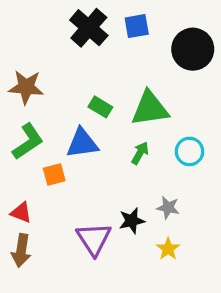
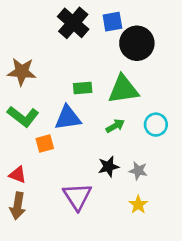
black circle: (193, 49) -> (137, 43), moved
green rectangle: (100, 107) -> (83, 88), turned -36
green L-shape: (28, 142) -> (23, 116), turned 72
green arrow: (140, 153) -> (115, 126), turned 30
black star: (132, 221) -> (108, 167), moved

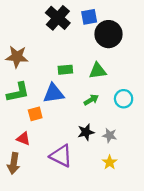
green triangle: (123, 89) -> (98, 71), size x0.7
green L-shape: (23, 116) -> (18, 92), turned -50
red triangle: (18, 175) -> (23, 139), moved
purple triangle: (77, 196) -> (61, 156), turned -30

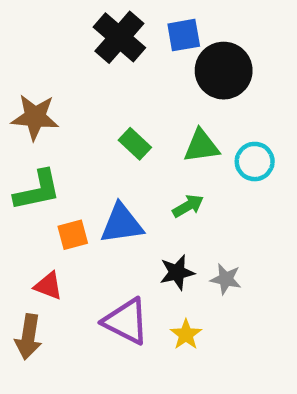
green rectangle: (65, 70) -> (135, 144), turned 48
blue triangle: (54, 93) -> (122, 224), moved
cyan circle: (124, 99) -> (255, 162), moved
yellow star: (110, 162) -> (186, 335), moved

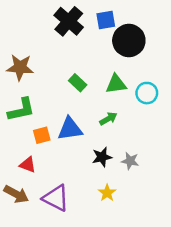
purple triangle: (126, 321) -> (56, 198), moved
brown arrow: (28, 337) -> (16, 194), turned -70

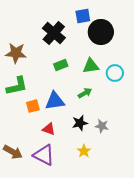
black cross: (69, 21) -> (54, 33), moved
green rectangle: (78, 83) -> (61, 65), turned -64
red triangle: (28, 165) -> (49, 129), moved

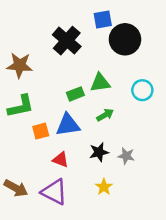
green rectangle: (61, 65) -> (75, 94), moved
green triangle: (91, 66) -> (100, 83), moved

